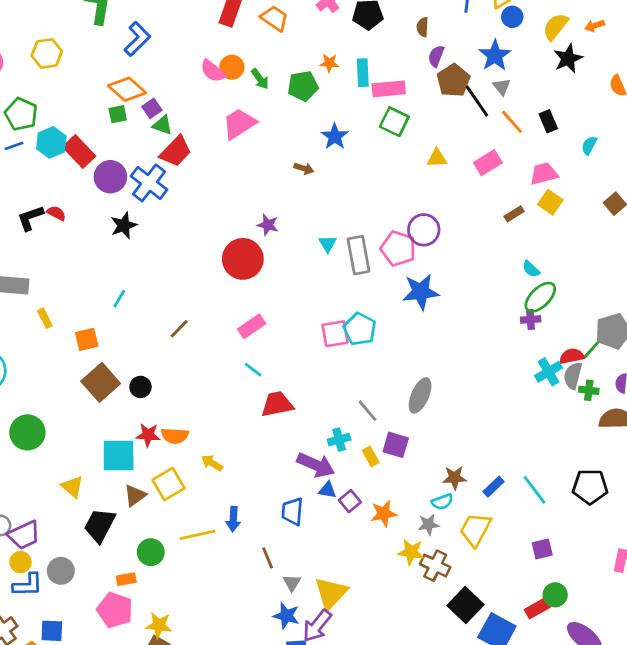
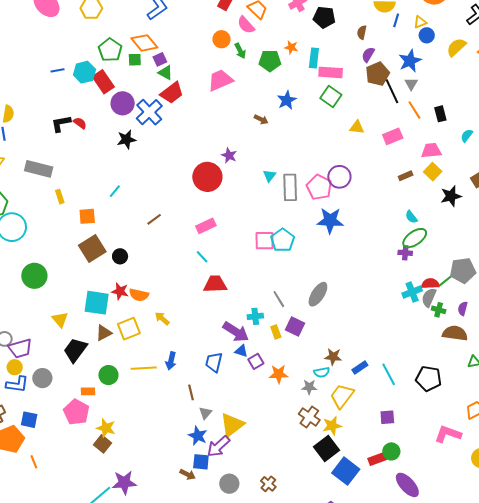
black star: (568, 59) -> (451, 196), moved
pink semicircle: (213, 71) -> (246, 25), moved
green pentagon: (21, 114) -> (110, 50), moved
yellow star: (411, 552) -> (332, 426), moved, turned -30

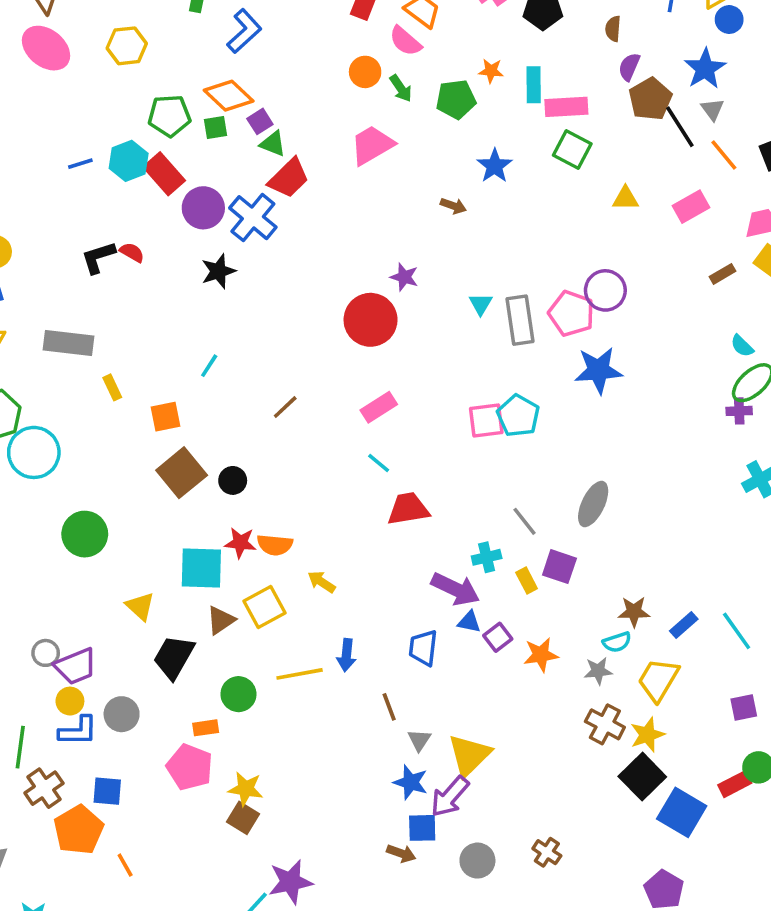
green pentagon: (110, 50) -> (169, 116), turned -30

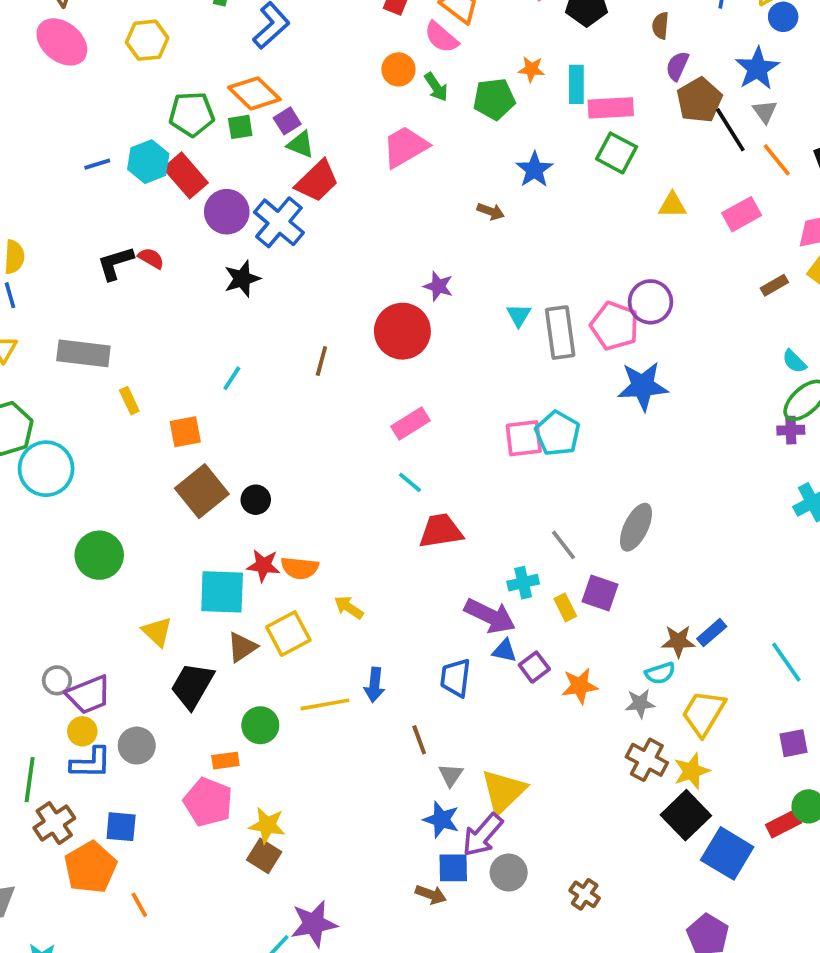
brown line: (285, 407) -> (321, 361), moved, turned -32
blue rectangle: (684, 625) -> (712, 633), moved
gray circle: (477, 861) -> (509, 873), moved

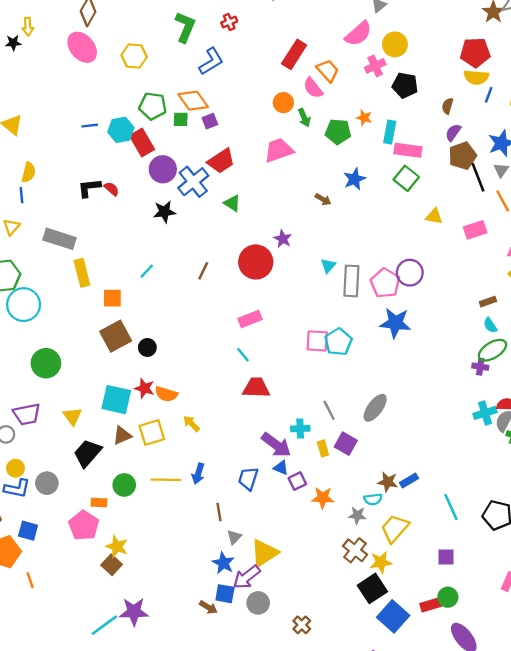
green triangle: (301, 144) -> (232, 203), moved
brown rectangle: (774, 285) -> (488, 302), moved
yellow rectangle: (129, 401) -> (82, 273), size x1.6
purple trapezoid: (89, 695) -> (27, 414), moved

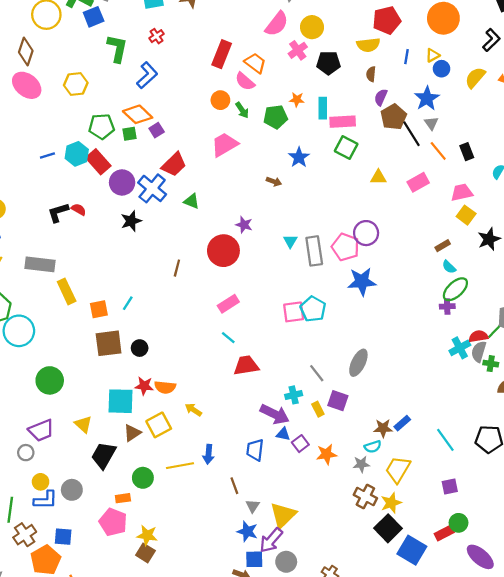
yellow semicircle: (476, 77) -> (368, 45), moved
cyan line: (147, 271) -> (128, 303), moved
brown square: (116, 336) -> (109, 343), turned 32

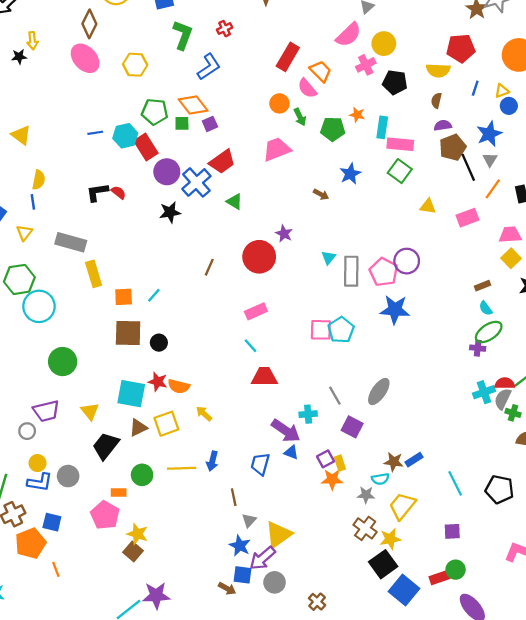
purple semicircle: (381, 97) -> (443, 125), turned 49
orange line: (438, 151) -> (493, 189), turned 66
yellow rectangle: (318, 409) -> (340, 463), moved
purple square: (300, 444) -> (326, 459), moved

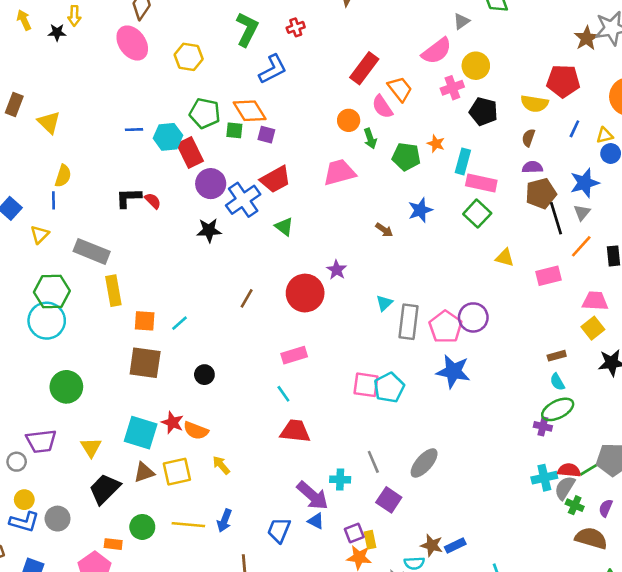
purple square: (210, 124) -> (266, 135), turned 32
green hexagon: (19, 279) -> (52, 291), moved
black circle: (159, 343) -> (204, 375), moved

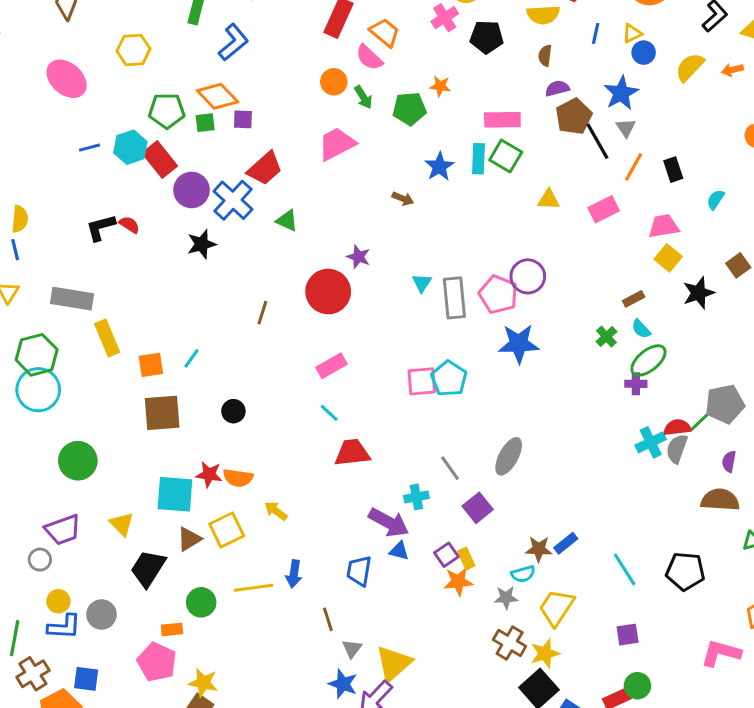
pink ellipse: (132, 43) -> (67, 79), moved
cyan rectangle: (463, 161) -> (478, 159), moved
purple square: (389, 500) -> (478, 508), turned 30
green cross: (575, 505) -> (606, 337), moved, turned 36

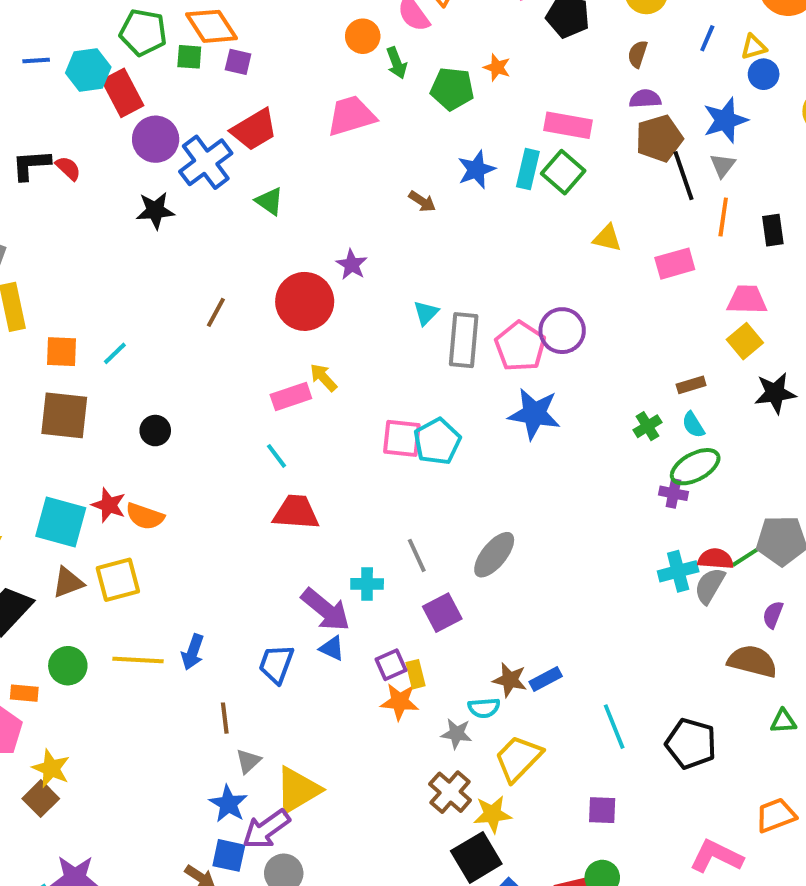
orange line: (634, 167) -> (723, 217), turned -32
yellow arrow: (276, 511) -> (323, 377), moved

